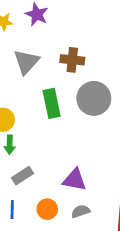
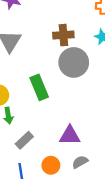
brown cross: (72, 60) -> (63, 35), moved
green rectangle: (52, 103) -> (39, 87), moved

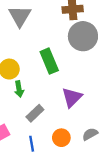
purple triangle: (70, 136) -> (72, 97), moved, turned -45

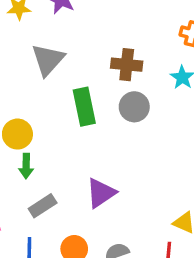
gray circle: (83, 36) -> (134, 107), size x0.7
green rectangle: (49, 61) -> (84, 107), moved

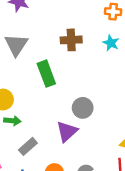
gray circle: (134, 107) -> (83, 108), moved
green arrow: (26, 166) -> (12, 121), turned -77

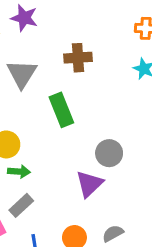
brown cross: (71, 40) -> (78, 58), moved
gray rectangle: (28, 146) -> (21, 205), moved

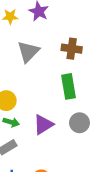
green rectangle: (61, 110) -> (69, 86), moved
purple triangle: (89, 184) -> (43, 124), moved

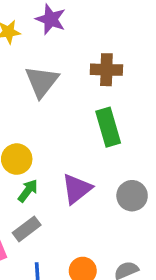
green arrow: (11, 122) -> (28, 191), turned -63
gray circle: (79, 123) -> (132, 196), moved

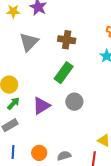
green rectangle: (108, 127) -> (64, 73), turned 45
gray circle: (132, 196) -> (74, 102), moved

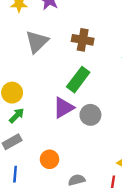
purple triangle: (41, 106) -> (63, 108), moved
orange circle: (39, 153) -> (50, 159), moved

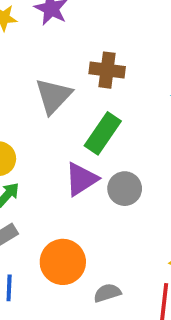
gray triangle: (37, 42) -> (53, 96), moved
orange circle: (50, 159) -> (63, 262), size x1.5

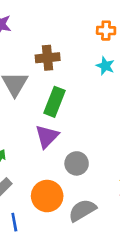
gray circle: (125, 189) -> (77, 163), moved
gray semicircle: (107, 293) -> (82, 210), size x1.5

